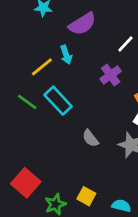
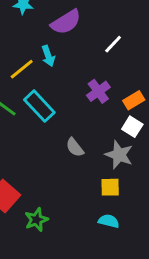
purple cross: (111, 75) -> (98, 91), moved
yellow square: (86, 196) -> (110, 187), moved, turned -30

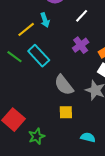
white line: (113, 44) -> (82, 16), moved
gray semicircle: (75, 147) -> (64, 85), size x1.5
yellow square: (110, 187) -> (66, 112), moved

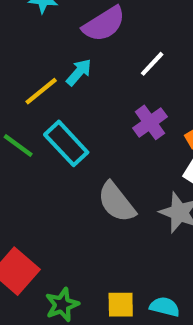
cyan arrow: (45, 20) -> (79, 72), turned -120
yellow square: (66, 112) -> (121, 305), moved

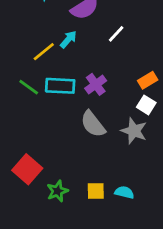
purple cross: (150, 122) -> (96, 84), moved
cyan rectangle: (66, 143) -> (60, 86), turned -44

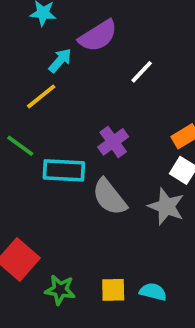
cyan arrow: (68, 39) -> (60, 60), moved
cyan rectangle: (60, 86) -> (64, 170), moved
green star: (57, 191) -> (60, 290), turned 30

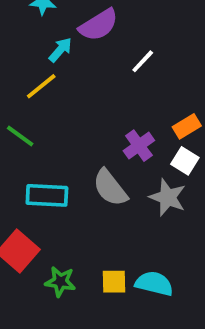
purple cross: (113, 142) -> (139, 146), moved
cyan rectangle: (64, 170) -> (47, 195), moved
cyan semicircle: (153, 292) -> (154, 284), size x1.4

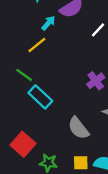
gray semicircle: (110, 188) -> (78, 128), moved
cyan rectangle: (47, 195) -> (40, 97), moved, turned 40

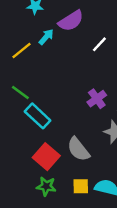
yellow line: (37, 45) -> (22, 50), moved
red square: (23, 144) -> (46, 157), moved

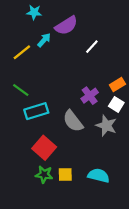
cyan rectangle: (38, 116) -> (36, 111), turned -60
gray semicircle: (78, 149) -> (73, 121), moved
yellow square: (81, 186) -> (65, 174), moved

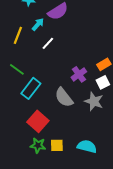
white line: (92, 47) -> (48, 43), moved
yellow line: (22, 52) -> (18, 35), turned -30
white square: (116, 104) -> (103, 82), turned 32
cyan rectangle: (36, 111) -> (31, 88), turned -35

